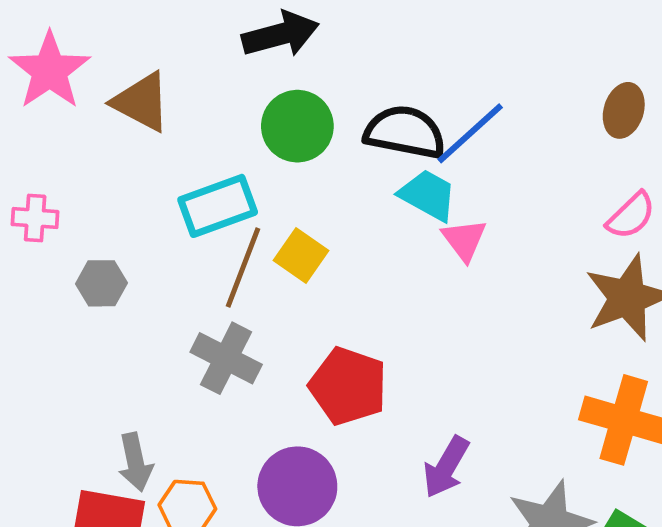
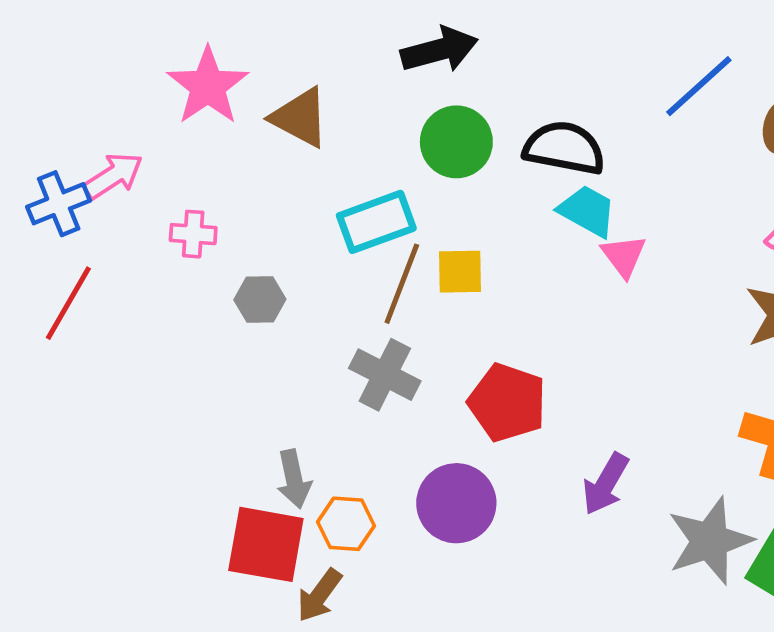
blue line: (470, 133) -> (699, 86), moved
yellow square: (301, 255) -> (460, 272), turned -36

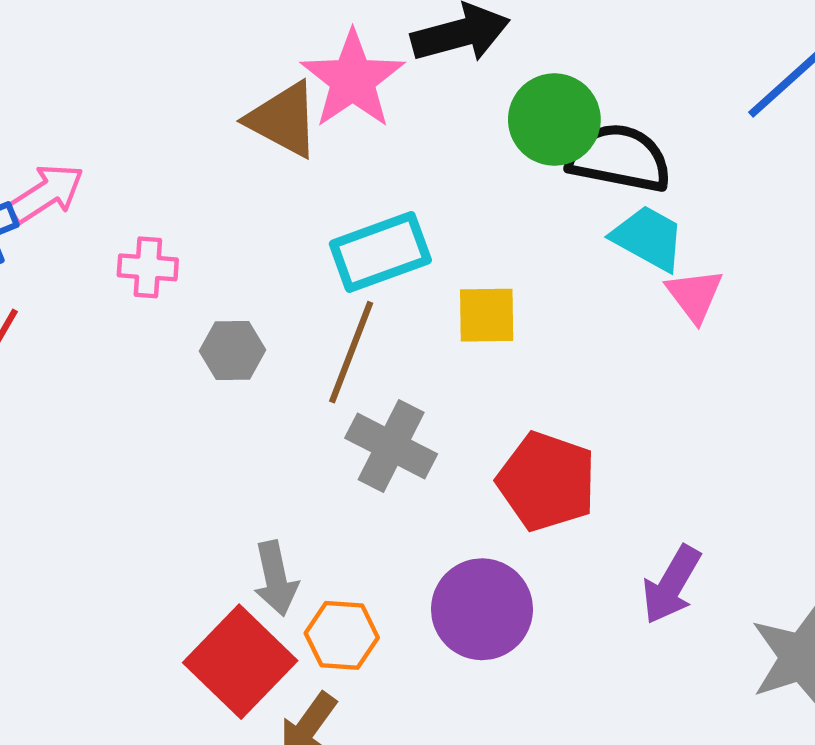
pink star: (208, 86) -> (353, 79), moved
green circle: (456, 142) -> (554, 120), moved
brown line: (402, 284) -> (351, 352), moved
red square: (266, 544) -> (240, 662), turned 34

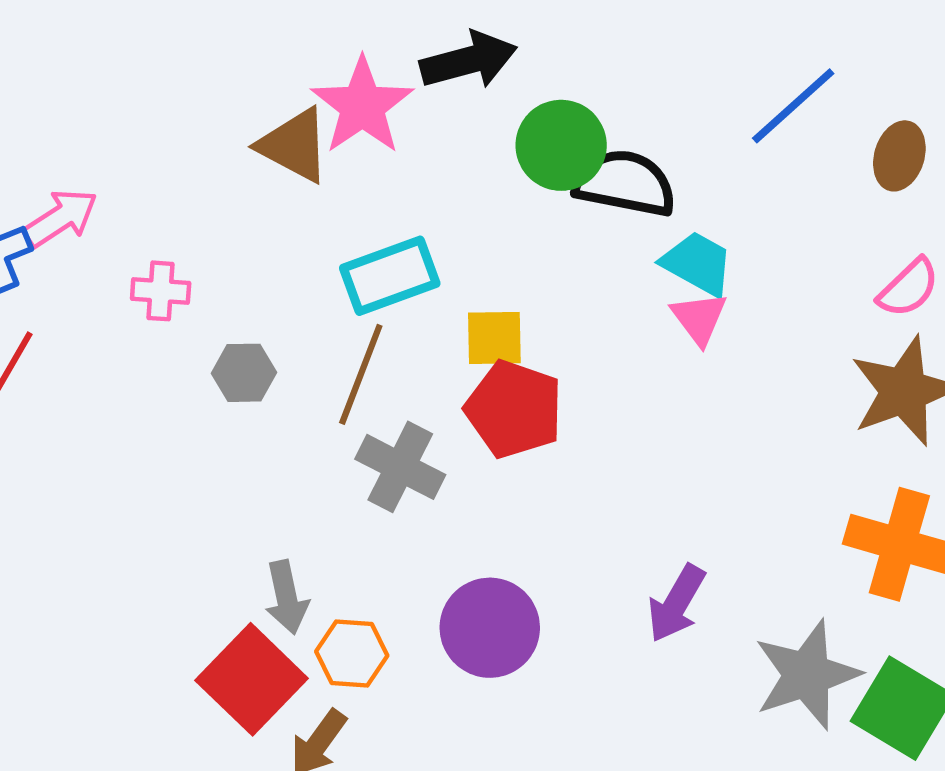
cyan trapezoid: (648, 238) -> (698, 264), moved
red pentagon: (547, 481) -> (514, 409), moved

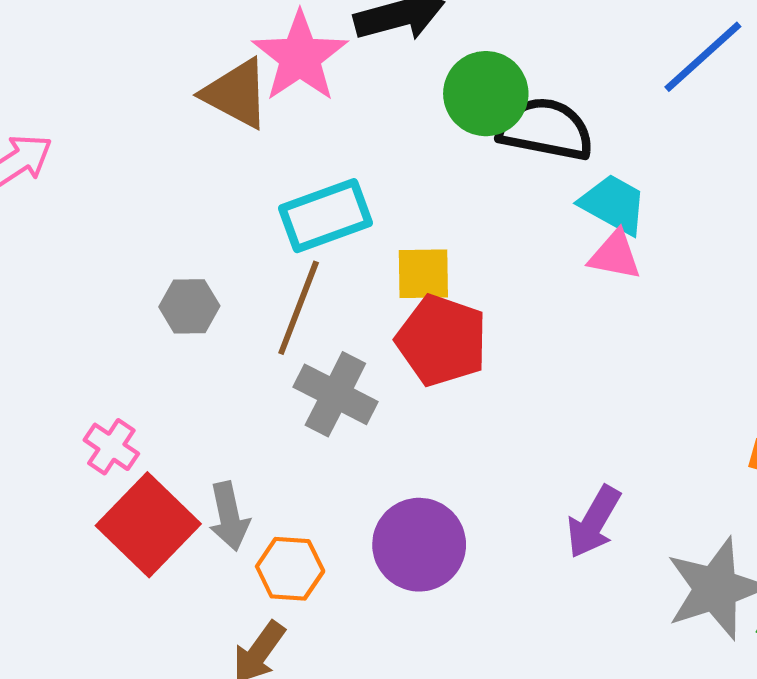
pink cross: (161, 291) -> (111, 447), moved, turned 30
pink triangle: (699, 318) -> (615, 255), turned -42
red square: (252, 679) -> (148, 525), moved

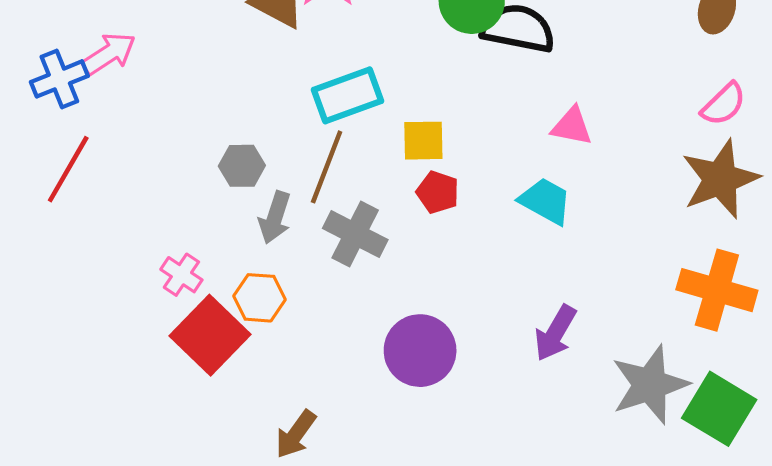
cyan trapezoid: (613, 204) -> (545, 201), moved
red pentagon: (442, 340) -> (438, 192), size x0.6
gray arrow: (229, 516) -> (275, 218), moved, turned 30
orange hexagon: (290, 569) -> (260, 298), moved

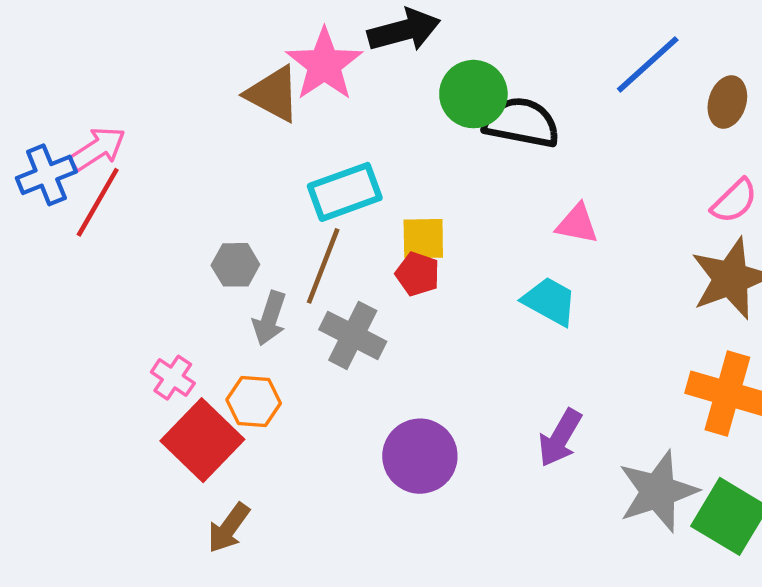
red line: (68, 169) -> (98, 202), moved
red pentagon: (438, 192) -> (418, 274), moved
brown arrow: (296, 434) -> (229, 528), moved

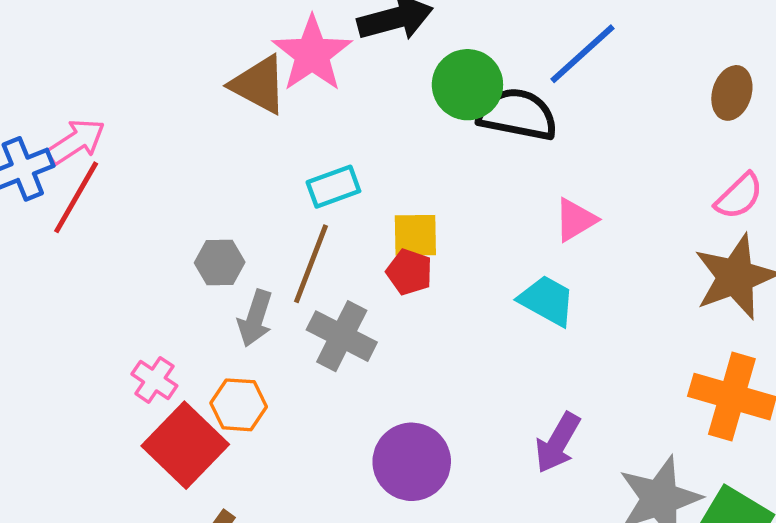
blue line: (648, 64) -> (582, 54), moved
cyan rectangle: (345, 192) -> (333, 187), size x0.7
pink triangle: (577, 224) -> (575, 220), turned -42

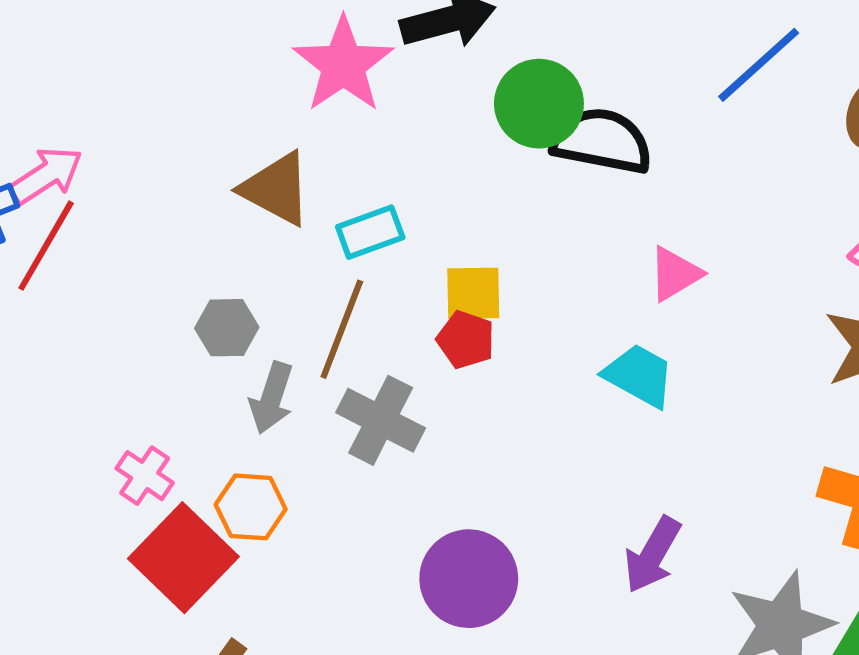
blue line: (582, 54) -> (759, 65), moved
brown triangle: (259, 85) -> (276, 189), moved

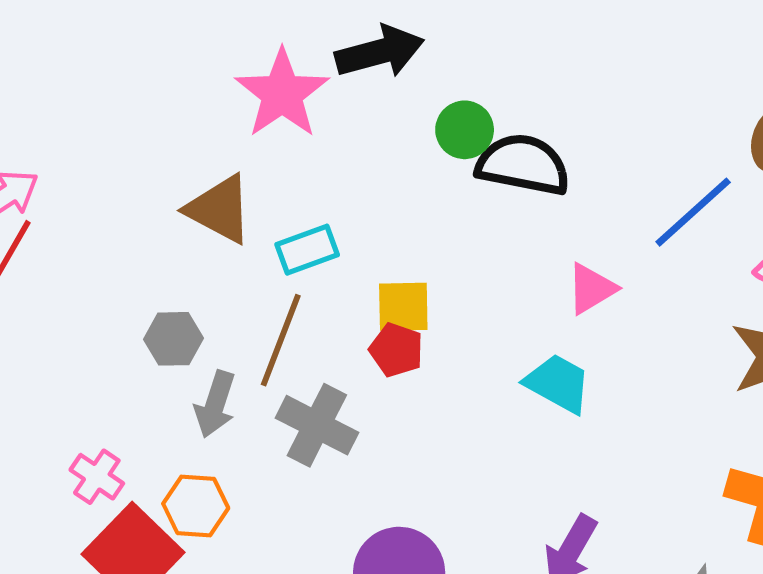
blue line: (759, 65) -> (693, 212), moved
green circle: (539, 104) -> (465, 130), size x0.7

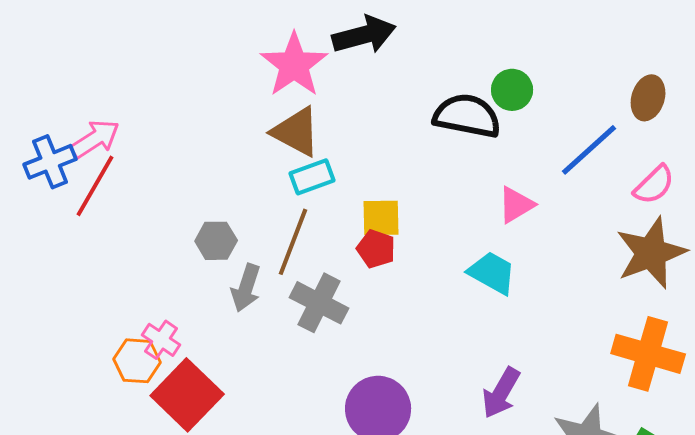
green circle: (465, 130) -> (512, 90), moved
brown triangle: (219, 209) -> (296, 132), moved
orange hexagon: (196, 506) -> (137, 361), moved

